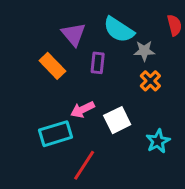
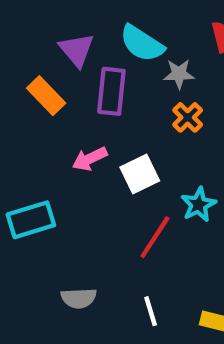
purple rectangle: (98, 63) -> (111, 91), size x1.5
cyan rectangle: (55, 134) -> (31, 220), moved
red line: (84, 165) -> (155, 237), moved

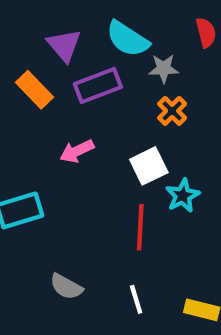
purple rectangle: (111, 91) -> (98, 86), turned 63
white square: (140, 174) -> (149, 166), moved
red line: (155, 237) -> (140, 227), turned -30
gray semicircle: (79, 298) -> (66, 287), turned 32

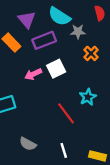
orange cross: (172, 111) -> (91, 53), moved
white square: (149, 166) -> (56, 69), moved
red line: (140, 227) -> (66, 113), turned -40

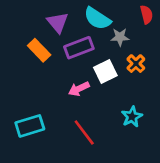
white square: (56, 69) -> (105, 72), moved
pink arrow: (33, 74) -> (79, 89), moved
red line: (66, 113) -> (84, 133), moved

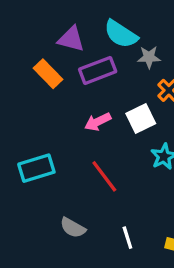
purple triangle: (58, 22) -> (71, 39), turned -35
white square: (105, 72) -> (141, 118), moved

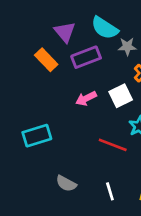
purple triangle: (71, 39) -> (65, 32), turned 35
red line: (104, 176) -> (113, 145), moved, turned -32

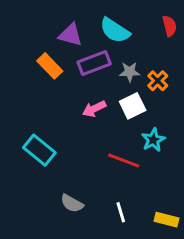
purple triangle: (65, 32) -> (70, 35), turned -35
gray star: (127, 47) -> (130, 72), moved
cyan rectangle: (37, 136) -> (39, 150), turned 56

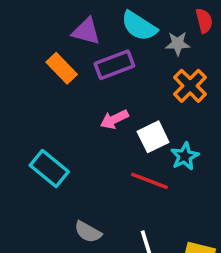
gray star: (130, 72) -> (178, 44), moved
orange cross: (158, 81) -> (190, 86), size x1.4
white square: (133, 106) -> (153, 137), moved

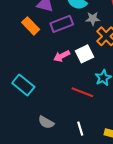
gray star: (178, 44) -> (93, 19), moved
white square: (153, 137) -> (84, 54), moved

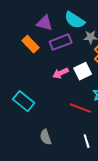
gray semicircle: (46, 122) -> (46, 137), turned 42
white line: (80, 129) -> (87, 141), moved

